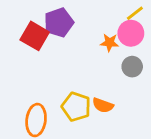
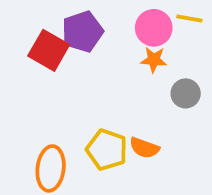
yellow line: (135, 13) -> (189, 18), turned 48
pink circle: (131, 33) -> (154, 28), moved

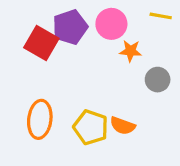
pink circle: (154, 28) -> (111, 24), moved
orange ellipse: (51, 168) -> (40, 119), moved

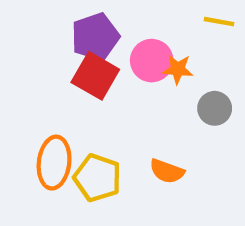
pink circle: (111, 24) -> (152, 61), moved
red square: (41, 43) -> (95, 76), moved
yellow pentagon: (91, 127) -> (97, 178), moved

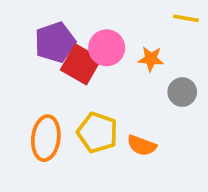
purple pentagon: (95, 37) -> (55, 42), moved
pink circle: (152, 61) -> (107, 48), moved
yellow pentagon: (97, 178) -> (97, 133), moved

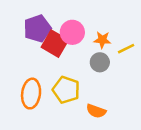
yellow line: (186, 18) -> (126, 49), moved, turned -36
gray circle: (182, 92) -> (100, 62), moved
orange semicircle: (142, 145) -> (96, 111), moved

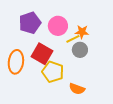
red square: (55, 44) -> (42, 54), moved
yellow line: (126, 49) -> (73, 39), moved
orange ellipse: (31, 94) -> (16, 62), moved

